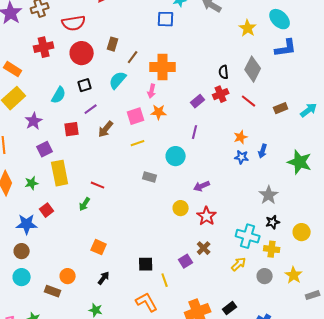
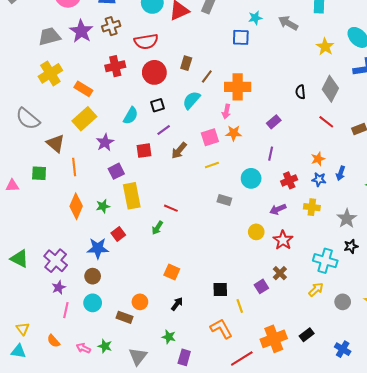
red cross: (221, 94) -> (289, 180), moved
yellow cross: (272, 249) -> (312, 207), moved

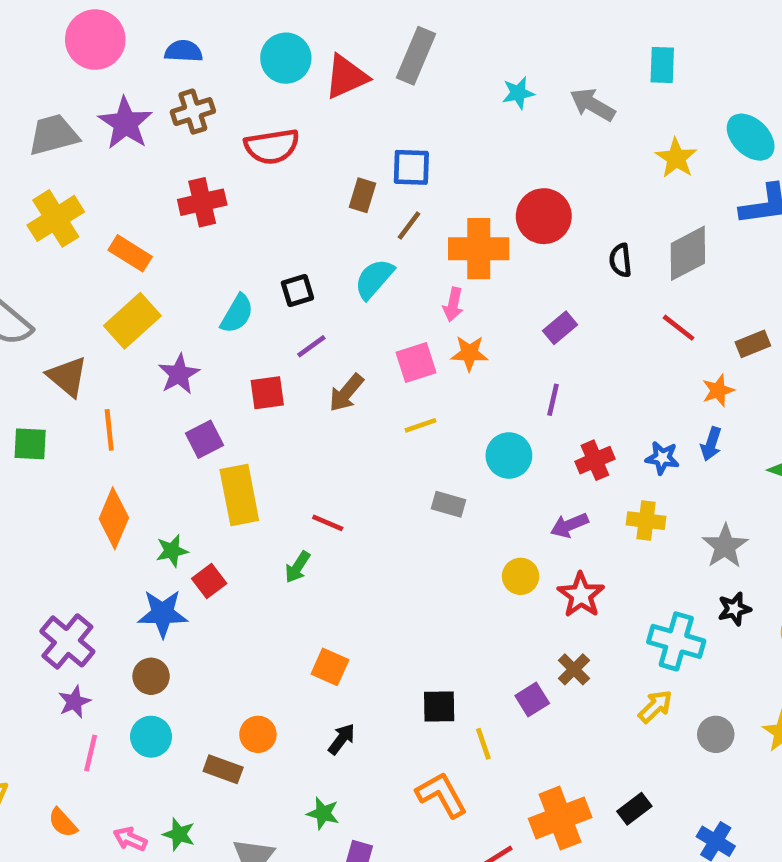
blue square: (241, 37) -> (411, 167), moved
red circle: (154, 72) -> (544, 216), moved
gray diamond: (330, 89) -> (688, 253), turned 35
orange star: (318, 159) -> (718, 390), moved
green star: (103, 206) -> (172, 551), moved

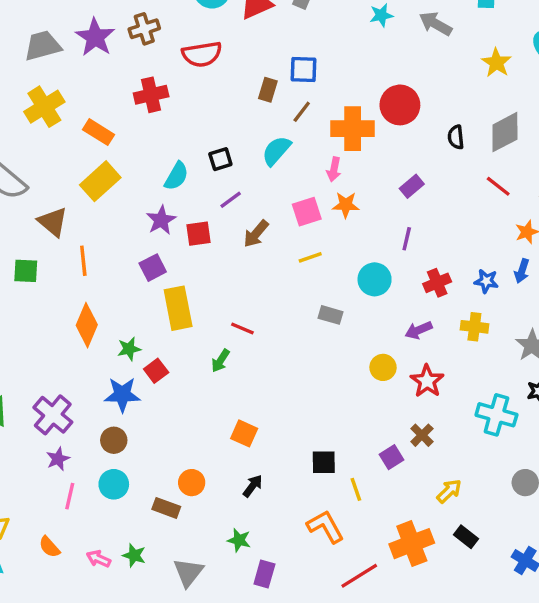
purple star: (179, 374) -> (161, 220), moved
yellow arrow: (655, 706) -> (449, 491), moved
black rectangle: (634, 809) -> (466, 537), turned 75

